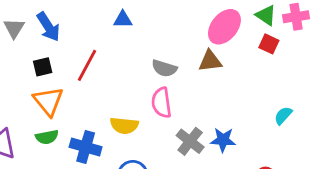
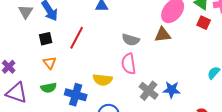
orange triangle: (48, 101) -> (50, 63), size x0.6

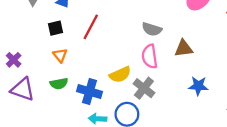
brown triangle: (163, 35) -> (184, 48), moved
yellow semicircle: (103, 80) -> (120, 75), turned -30
gray cross: (149, 91) -> (144, 88), moved

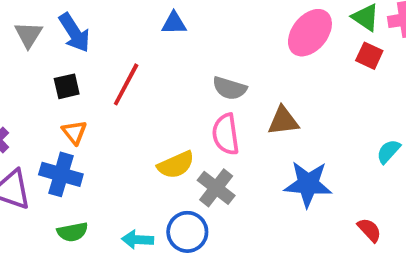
green semicircle: (59, 84) -> (72, 232), moved
blue star: (198, 86) -> (308, 184), size x1.4
blue cross: (90, 92) -> (61, 174), moved

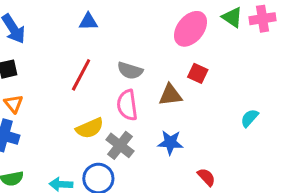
red square: (369, 56) -> (198, 73), moved
red line: (126, 84) -> (81, 75), moved
blue star: (308, 184) -> (170, 143), moved, size x0.7
red semicircle: (369, 230) -> (206, 177), moved

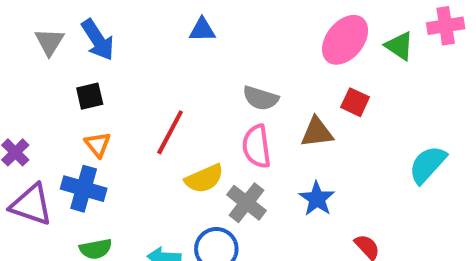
green triangle: (232, 17) -> (399, 46), moved
red line: (81, 75) -> (170, 132), moved
cyan semicircle: (250, 118) -> (427, 165), size x1.5
blue star: (170, 143) -> (317, 199), turned 30

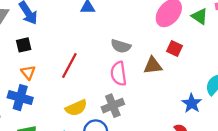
yellow semicircle: (204, 179) -> (76, 108), moved
blue star: (317, 199) -> (192, 103), moved
gray cross: (247, 203) -> (113, 106), turned 30

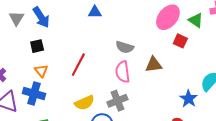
red square: (175, 48) -> (180, 41), moved

